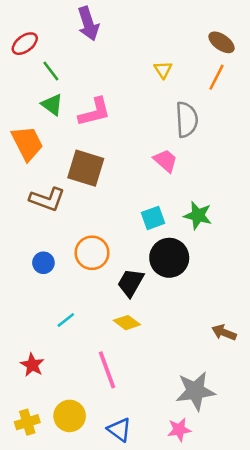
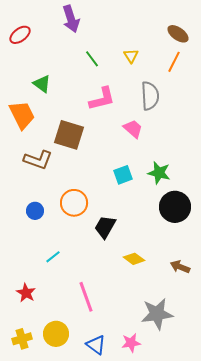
green line: (51, 71) -> (92, 59), moved
pink L-shape: (94, 112) -> (102, 99), moved
black circle: (169, 258) -> (175, 207), moved
yellow diamond: (127, 323) -> (134, 259), moved
pink star: (179, 430) -> (131, 343), moved

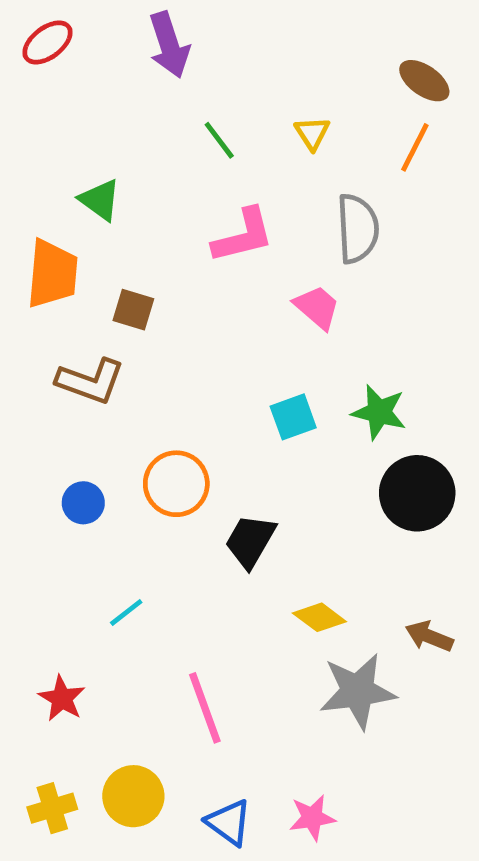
red ellipse: (20, 35) -> (47, 42), moved
orange trapezoid: (22, 115) -> (52, 274), turned 32
brown square: (69, 135) -> (133, 310), moved, size x0.6
gray star: (157, 314) -> (358, 691), moved

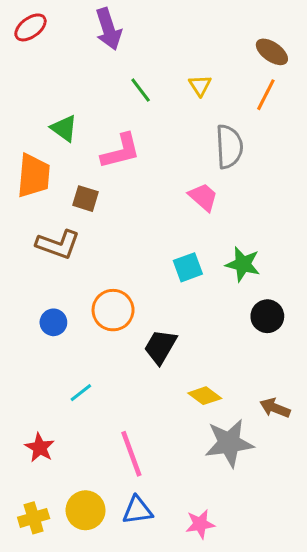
pink L-shape: (243, 236) -> (121, 151), moved
black circle: (417, 493) -> (267, 316), size x0.7
blue triangle: (229, 822) -> (137, 510), moved, turned -44

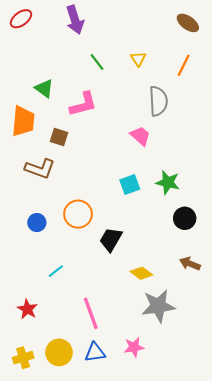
brown ellipse: (272, 52) -> (188, 23), moved
brown arrow: (275, 408) -> (190, 264), moved
pink star: (200, 524) -> (134, 347), moved

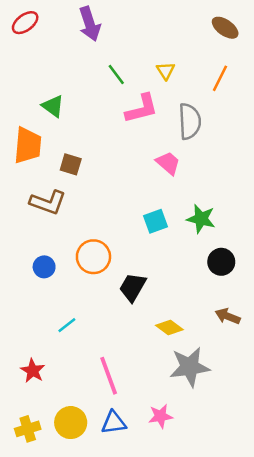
pink L-shape: (83, 104) -> (142, 109), moved

